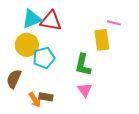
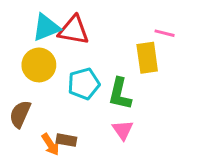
cyan pentagon: (44, 58) -> (84, 84), moved

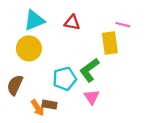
red triangle: (74, 30) -> (72, 22), moved, size x0.7
cyan pentagon: (84, 84) -> (65, 79), moved
green L-shape: (120, 94) -> (89, 70), turned 40

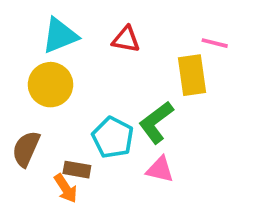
cyan pentagon: (65, 79) -> (113, 137), turned -30
pink triangle: (92, 97) -> (160, 170), turned -42
brown rectangle: (49, 105) -> (77, 170), moved

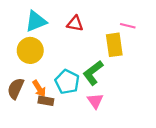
pink triangle: (160, 170) -> (95, 101), turned 42
orange arrow: (66, 188) -> (39, 89), moved

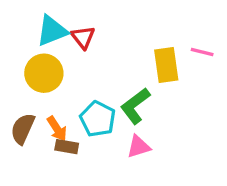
red triangle: (75, 24) -> (83, 37), moved, turned 42
pink line: (128, 26) -> (202, 52), moved
pink triangle: (95, 101) -> (139, 147), turned 48

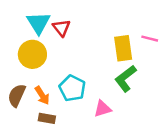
cyan triangle: (52, 31) -> (38, 23), turned -40
green L-shape: (135, 106) -> (126, 79), moved
brown rectangle: (67, 147) -> (47, 118), moved

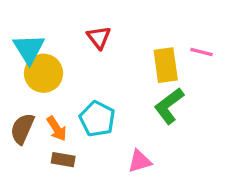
cyan triangle: (38, 23) -> (29, 49), moved
red triangle: (61, 28) -> (99, 37), moved
pink triangle: (103, 109) -> (140, 161), moved

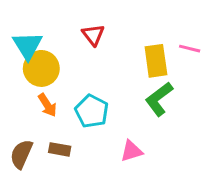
brown semicircle: (22, 129) -> (21, 154), moved
orange arrow: (57, 129) -> (47, 105), moved

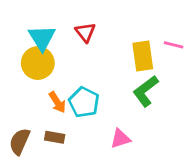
cyan triangle: (28, 46) -> (42, 38), moved
orange arrow: (47, 105) -> (57, 102), moved

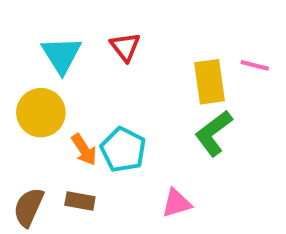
yellow circle: (38, 63) -> (41, 113), moved

